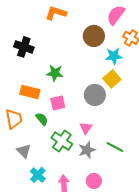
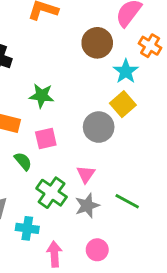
cyan star: (114, 56) -> (126, 71), turned -30
cyan cross: (38, 175) -> (27, 228), moved, turned -35

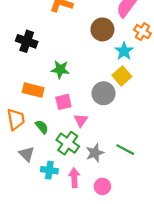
green semicircle: (23, 161) -> (42, 127), moved
pink triangle: (86, 174) -> (81, 120), moved
pink arrow: (54, 254) -> (74, 178), moved

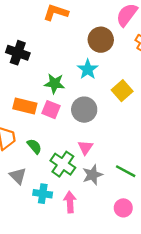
cyan star: (124, 51) -> (88, 69), moved
gray circle: (104, 93) -> (84, 110), moved
pink square: (63, 102) -> (51, 110), moved, turned 35
pink triangle: (81, 120) -> (85, 147), moved
pink circle: (102, 186) -> (123, 208), moved

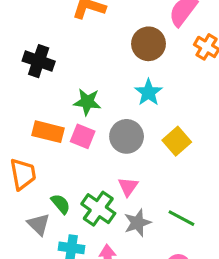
cyan star: (88, 69) -> (148, 92), moved
yellow square: (122, 91) -> (177, 141), moved
green semicircle: (34, 146) -> (61, 204), moved

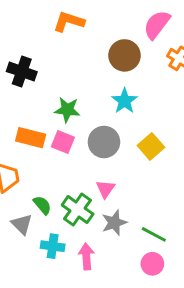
green line: (181, 218) -> (154, 234), moved

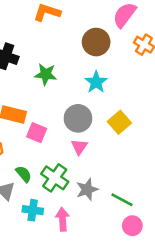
green star: (67, 110) -> (46, 74), moved
pink square: (63, 142) -> (37, 133), moved
pink triangle: (105, 189) -> (79, 147), moved
pink circle: (152, 264) -> (132, 226), moved

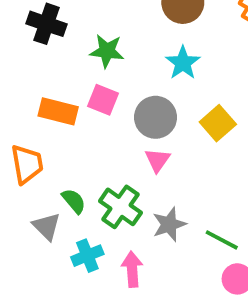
pink square: (37, 133) -> (103, 100), moved
cyan cross: (33, 210) -> (87, 256), turned -30

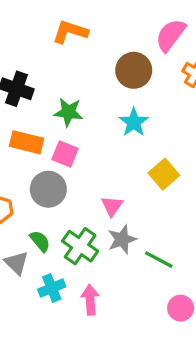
orange rectangle: (58, 111) -> (27, 142), moved
gray circle: (156, 117) -> (48, 189), moved
gray star: (169, 224) -> (122, 239), moved
green line: (222, 240) -> (159, 260), moved

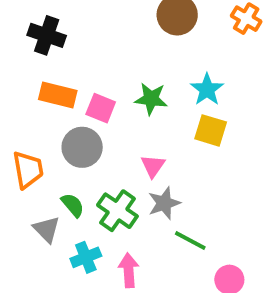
green star: (68, 112) -> (151, 99), moved
cyan star: (134, 122) -> (207, 89), moved
yellow square: (164, 174) -> (211, 130), turned -32
green line: (159, 260) -> (190, 240), moved

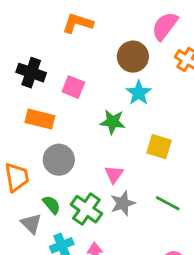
cyan star: (207, 89) -> (139, 93), moved
pink square: (101, 108) -> (73, 87), moved
green line: (190, 240) -> (168, 203), moved

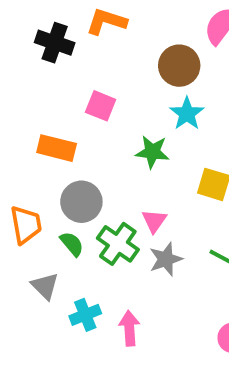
black cross: (31, 73) -> (55, 43), moved
green semicircle: (52, 205) -> (72, 244), moved
green cross: (86, 209) -> (118, 244), moved

